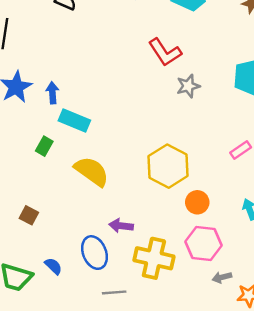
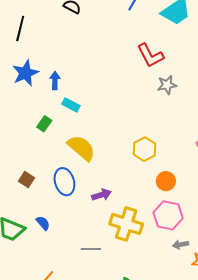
cyan rectangle: (74, 121) -> (71, 105), size x0.7
yellow hexagon: (168, 166) -> (144, 149), size x0.7
purple arrow: (121, 226) -> (102, 195), turned 150
blue ellipse: (94, 253) -> (64, 182), moved

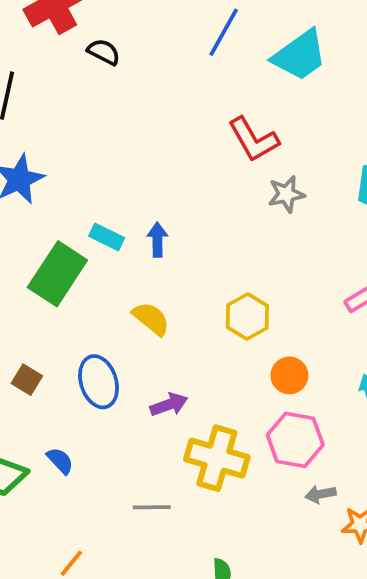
blue arrow: (55, 80) -> (157, 240), moved
green rectangle: (44, 124) -> (57, 274), size x2.0
yellow semicircle: (81, 148) -> (151, 319), moved, size x0.7

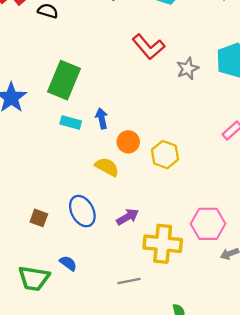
gray star: (286, 194) -> (188, 69), moved
green rectangle: (57, 274) -> (64, 80), moved
orange circle: (289, 375) -> (128, 142), moved

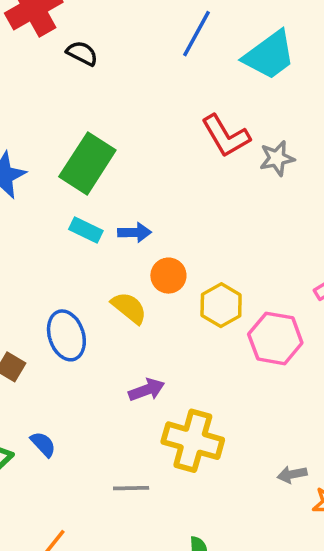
gray star: (188, 69) -> (277, 158), moved
blue arrow: (102, 118) -> (135, 232), turned 90
blue ellipse: (82, 211) -> (66, 335), moved
pink hexagon: (208, 224) -> (275, 338), moved

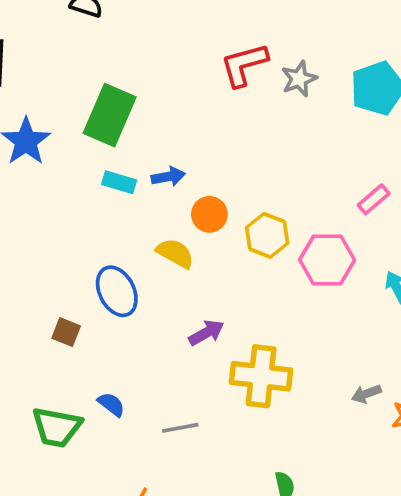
red L-shape: (226, 136) -> (244, 65), turned 114
gray line: (131, 488) -> (180, 428), moved

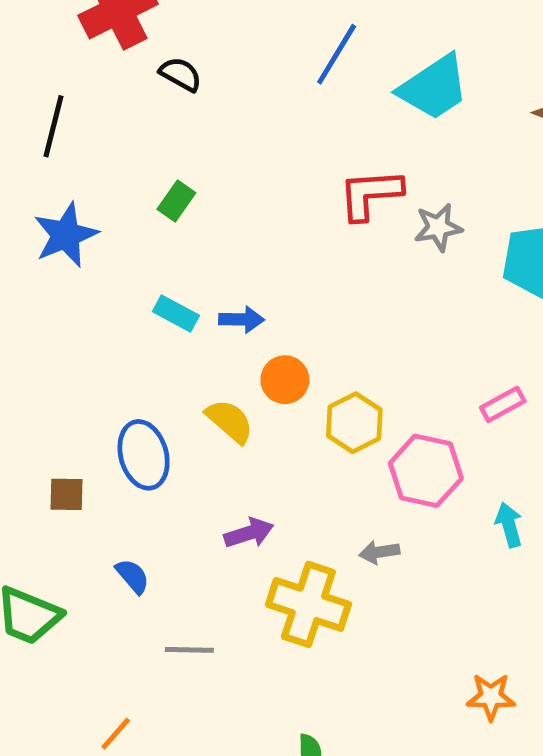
green rectangle: (110, 115) -> (176, 201), moved, size x0.5
brown square: (66, 332) -> (67, 494), turned -32
gray arrow: (366, 394) -> (379, 552), moved
blue semicircle: (111, 404) -> (132, 576), moved

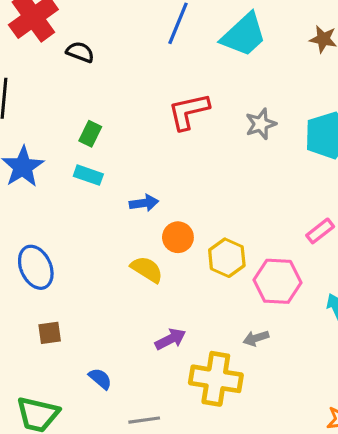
red L-shape: (370, 194) -> (189, 111), moved
cyan rectangle: (176, 314) -> (88, 175), moved
blue ellipse: (144, 455) -> (36, 267), moved

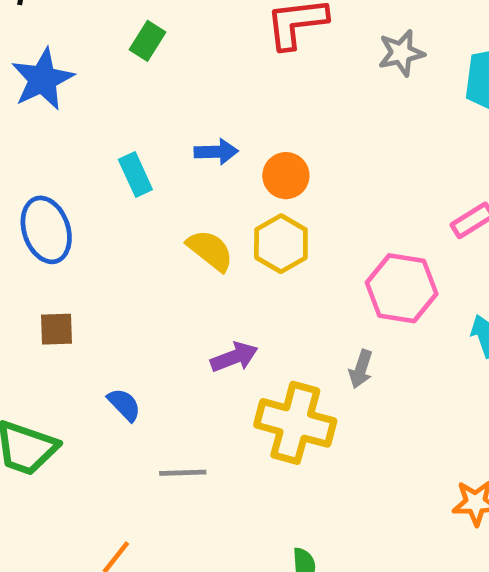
cyan rectangle: (88, 175) -> (135, 175), moved, turned 40
orange circle: (178, 237) -> (286, 176), moved
yellow hexagon: (227, 258) -> (281, 244), moved
gray arrow: (256, 338) -> (361, 369), turned -60

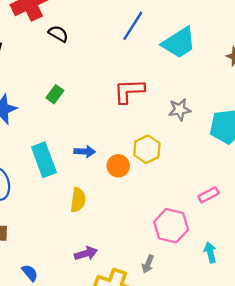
cyan rectangle: (135, 175) -> (44, 160), size x1.6
yellow hexagon: (281, 244) -> (147, 149), moved
yellow semicircle: (210, 250) -> (78, 200), turned 55

